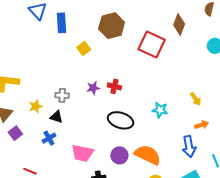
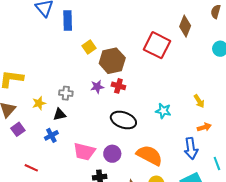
brown hexagon: (112, 26) -> (112, 61), moved
black triangle: (57, 117) -> (60, 114), turned -32
purple circle: (119, 155) -> (112, 154), moved

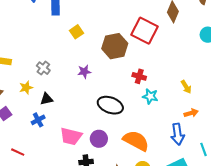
brown hexagon: (112, 61) -> (115, 46), moved
red cross: (118, 86) -> (139, 76), moved
gray cross: (66, 93) -> (43, 68), moved, turned 32

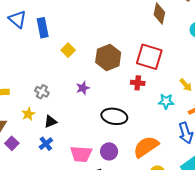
red square: (145, 31) -> (149, 57), moved
cyan star: (150, 96) -> (166, 101), moved
orange semicircle: (136, 141) -> (146, 147), turned -52

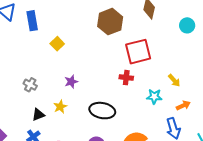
brown hexagon: (108, 57) -> (110, 22), moved
red square: (149, 57) -> (138, 52), turned -32
yellow star: (28, 114) -> (60, 107), moved

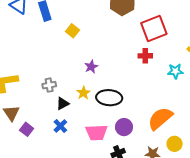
gray cross: (30, 85) -> (49, 85), moved, turned -32
black ellipse: (102, 111) -> (109, 98), moved

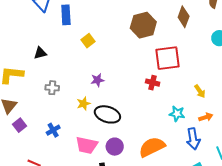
cyan star: (175, 71) -> (177, 114), moved
black triangle: (63, 104) -> (40, 53), moved

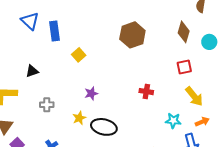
brown diamond: (184, 17) -> (184, 32), moved
red square: (168, 58) -> (184, 67), moved, size x0.6
yellow arrow: (200, 91) -> (194, 96), size x1.5

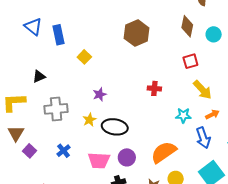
gray cross: (47, 105) -> (56, 109), size x1.6

